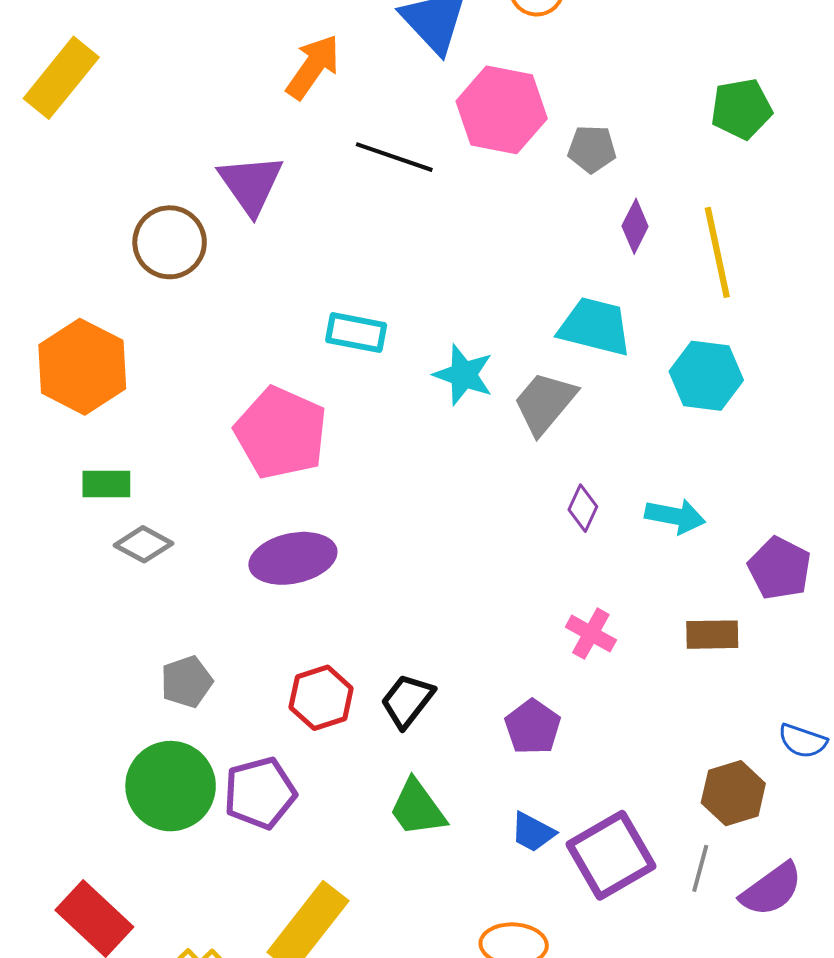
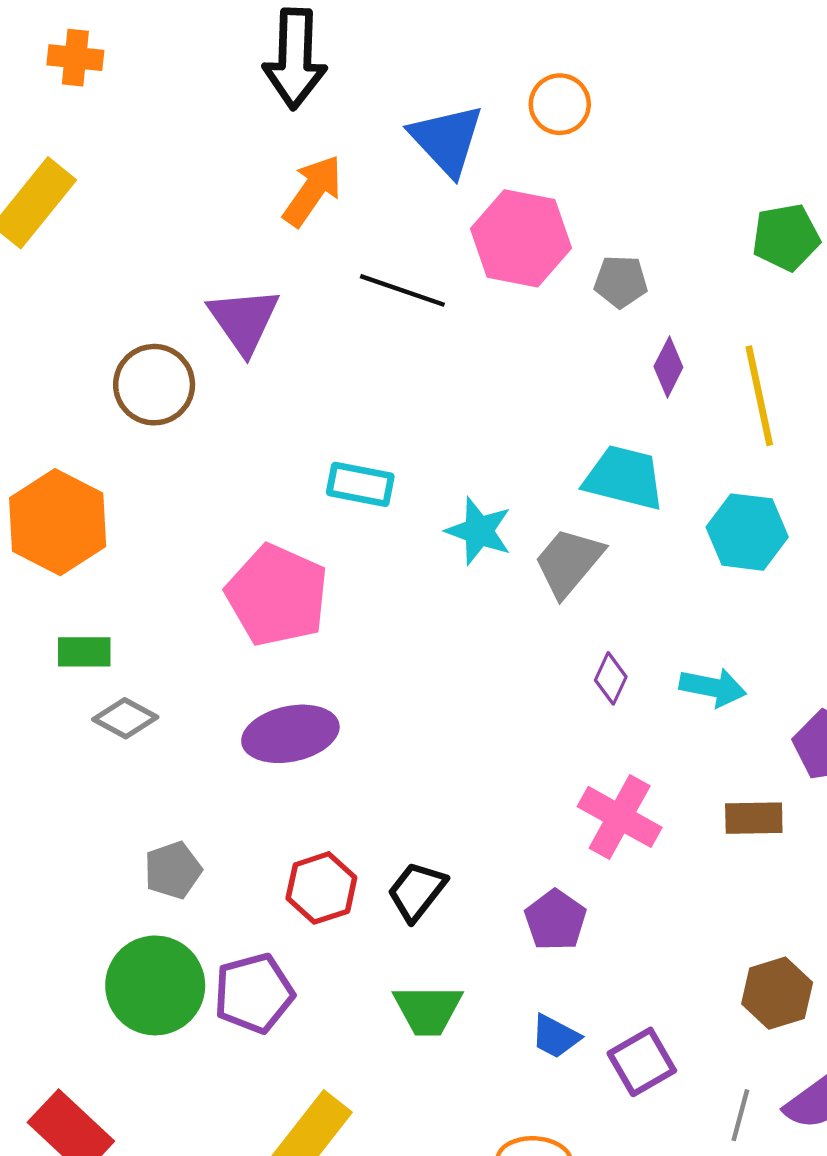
pink cross: (591, 634) -> (620, 817), size x1.5
green trapezoid: (417, 808) -> (428, 1010), turned -54
purple square: (611, 855) -> (642, 1062), size x0.7
gray line: (700, 868) -> (740, 1115), moved

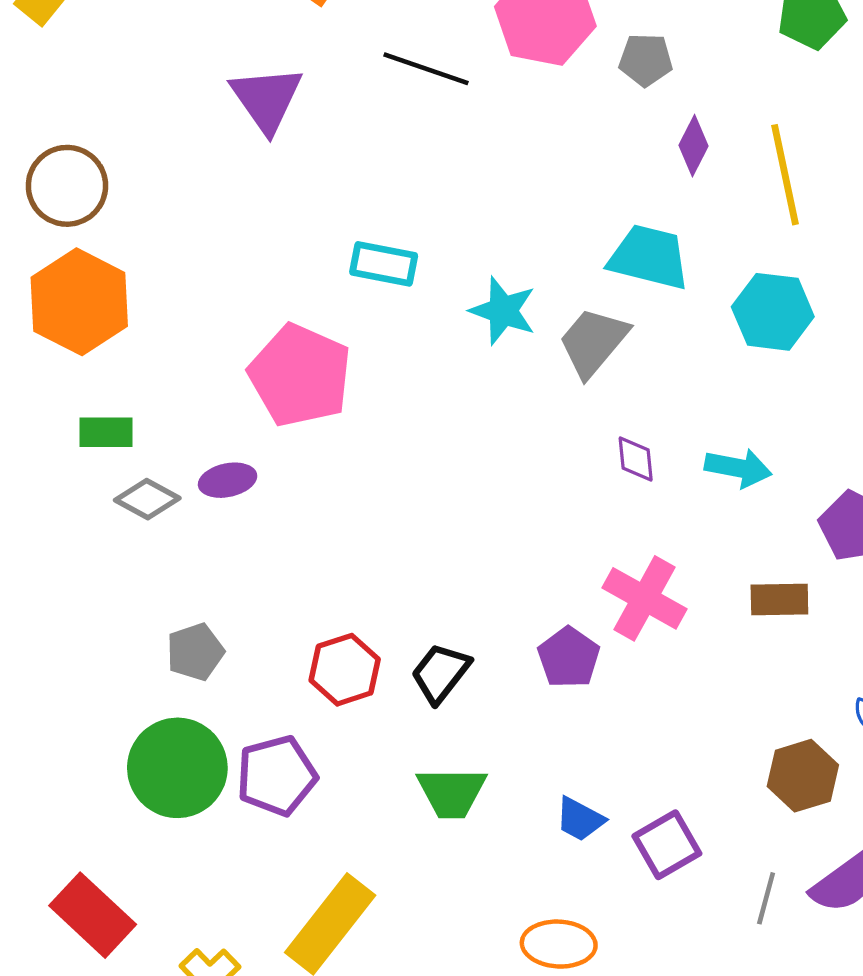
brown circle: (154, 385) -> (67, 186), moved
purple diamond: (611, 678) -> (636, 459), turned -30
purple ellipse: (290, 734) -> (228, 480), moved, size x0.6
purple pentagon: (555, 920) -> (569, 657), moved

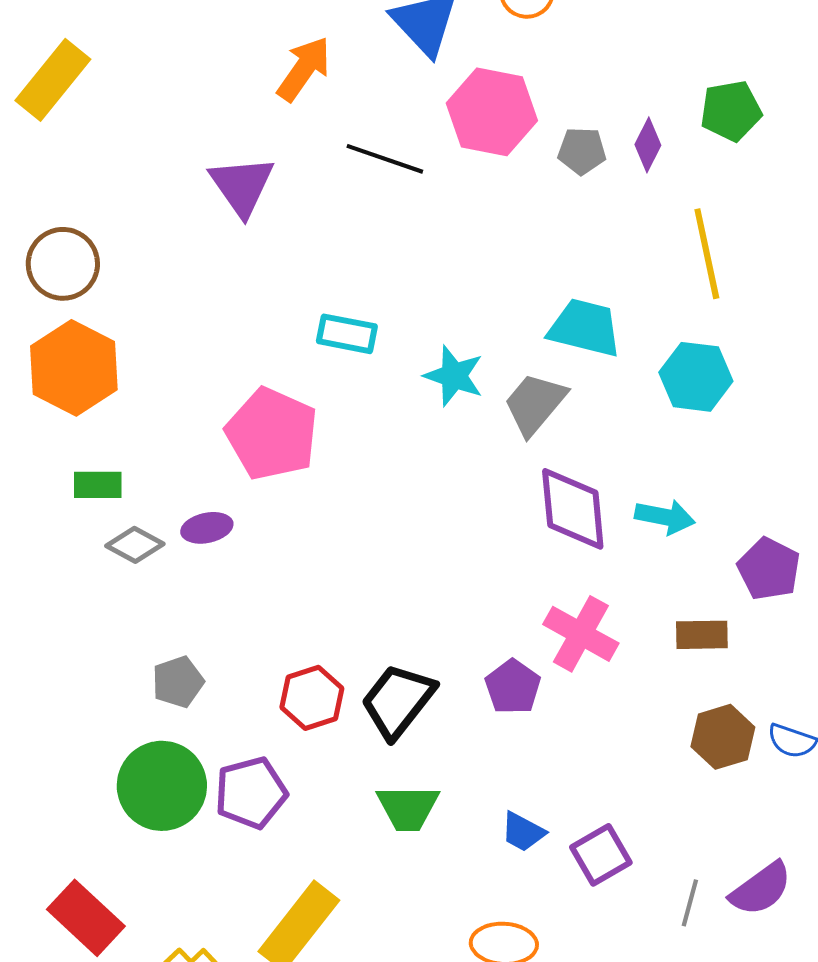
purple diamond: (694, 146) -> (648, 145), moved
purple diamond: (636, 459) -> (573, 509), size x2.0
black trapezoid: (440, 673) -> (398, 701), size x1.4
brown hexagon: (803, 776) -> (723, 737), moved

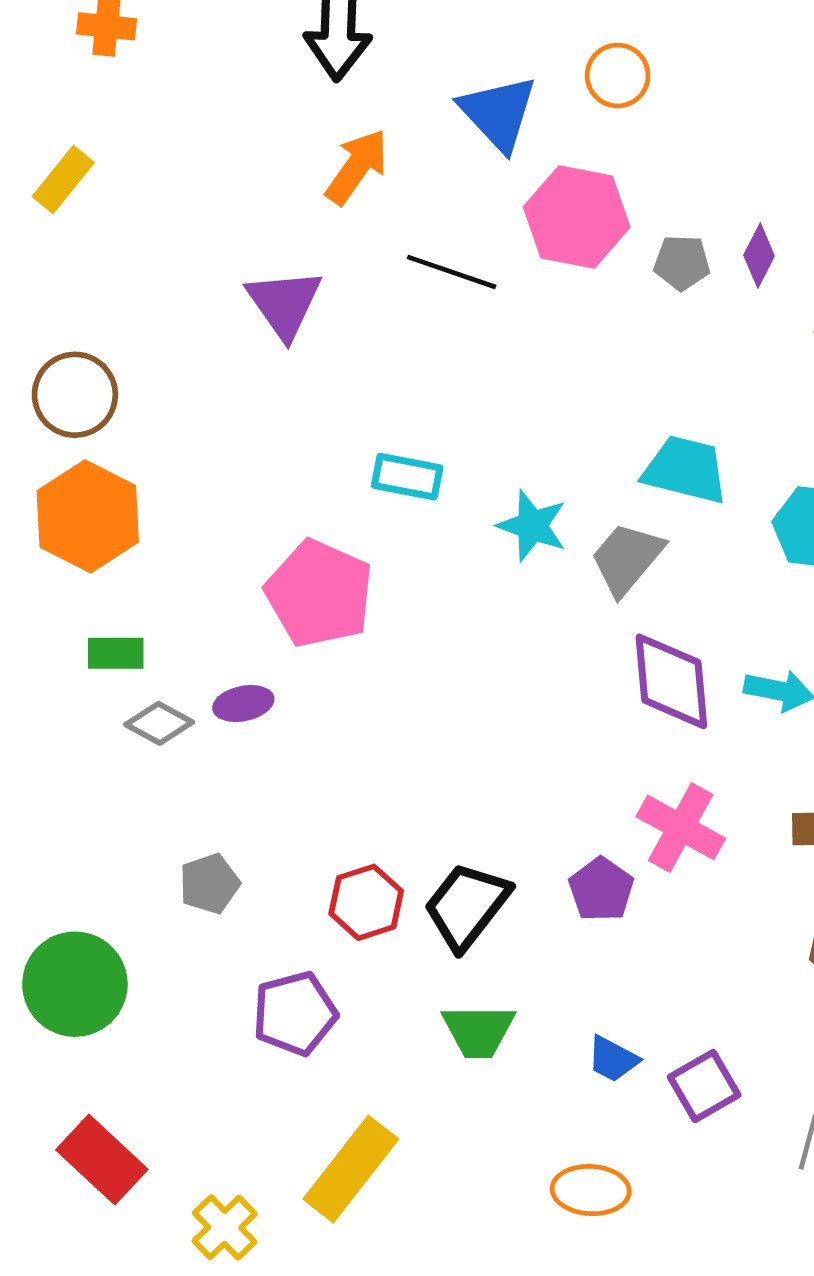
yellow rectangle: (53, 80) -> (63, 180), size x0.7
green circle: (162, 786) -> (75, 984), moved

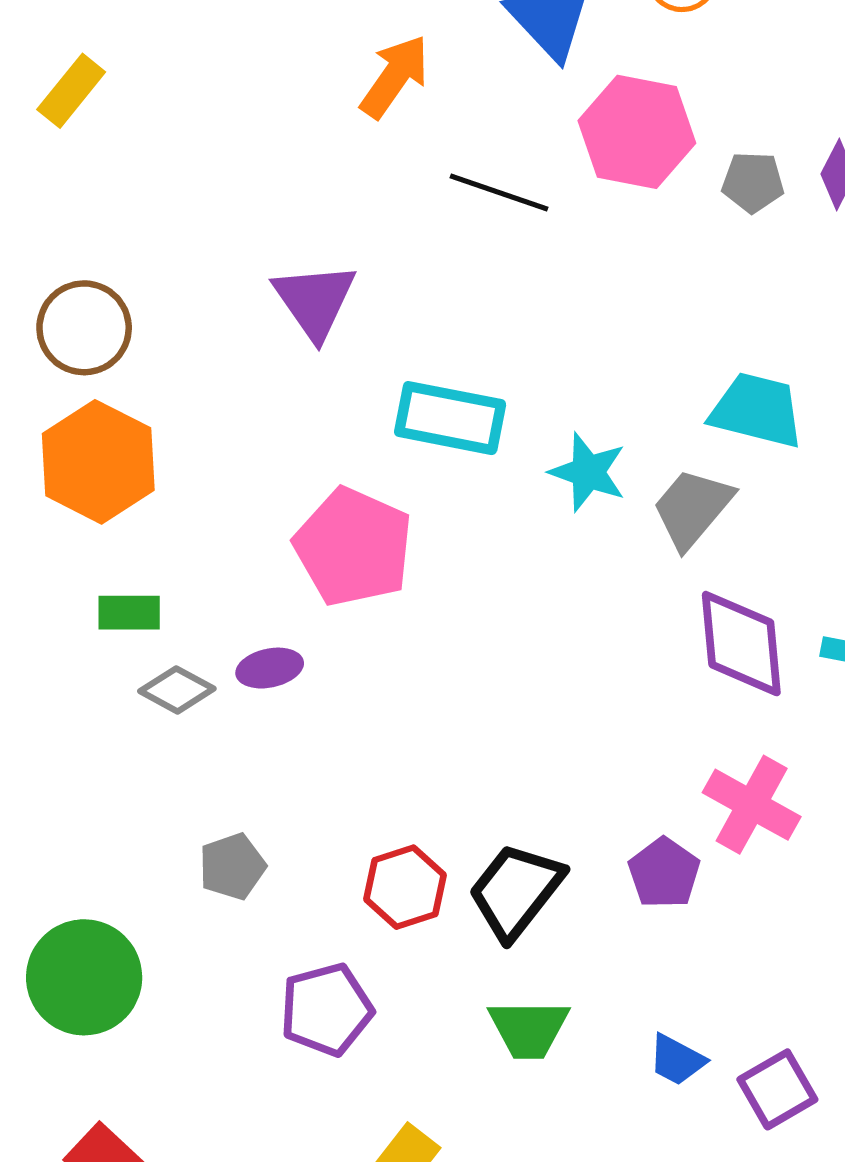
purple triangle: (284, 304) -> (315, 301), moved
cyan rectangle: (407, 477) -> (450, 418), size x1.4

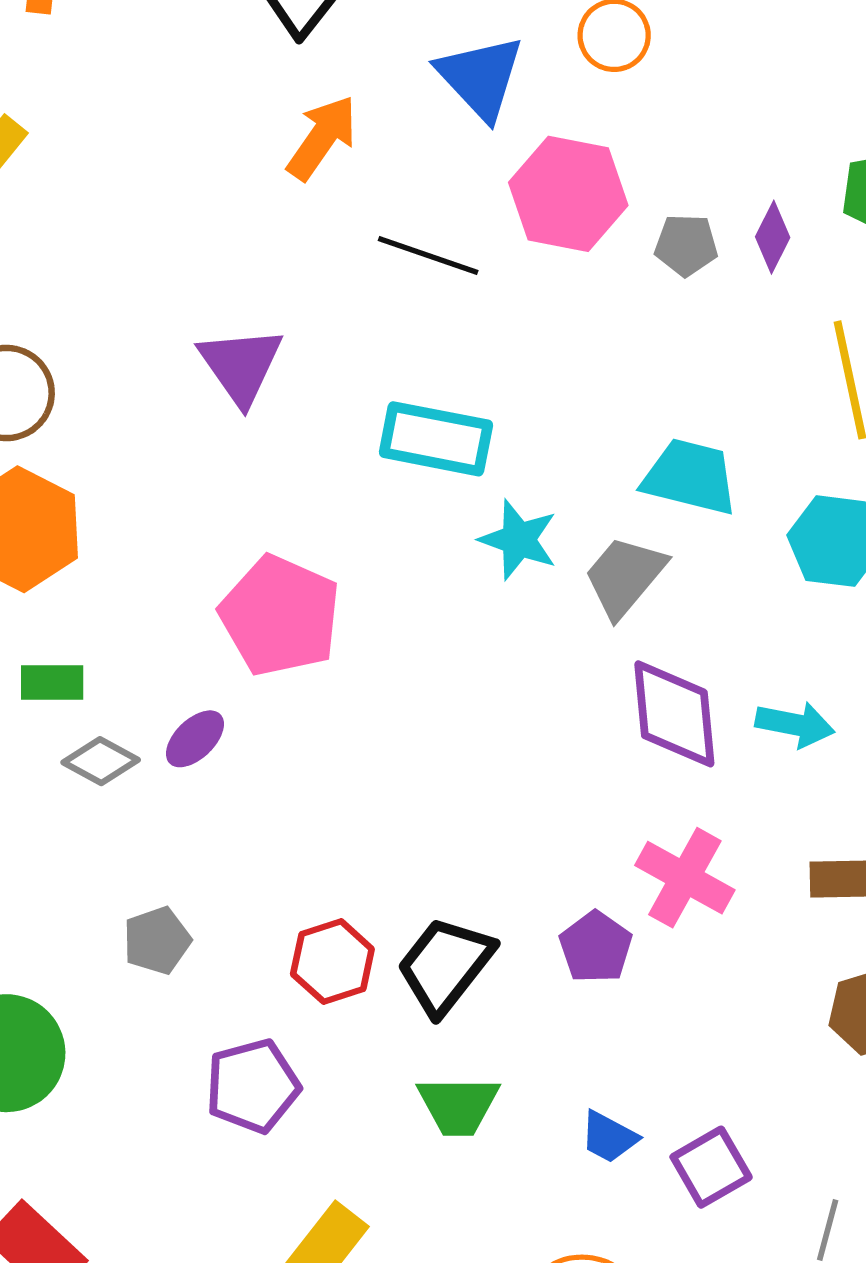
cyan rectangle: (450, 418) -> (436, 439), moved
purple ellipse: (270, 668) -> (195, 739), turned -32

